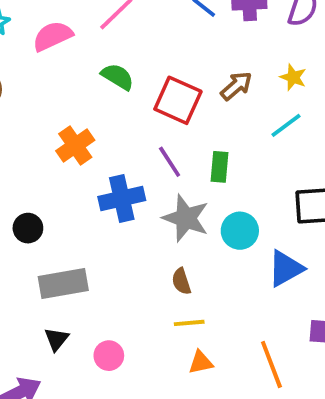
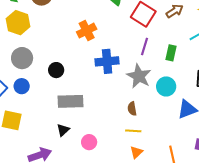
purple line: (170, 162) -> (144, 47), moved, turned 42
green rectangle: (219, 167) -> (171, 53), moved
orange triangle: (201, 362) -> (136, 152), turned -40

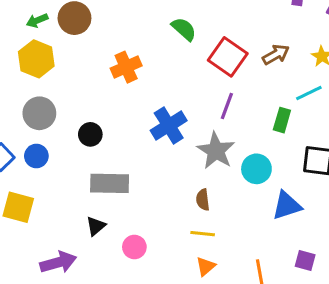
orange cross: (87, 31) -> (126, 67), moved
green rectangle: (171, 53) -> (282, 120), moved
blue cross: (107, 61) -> (169, 125), turned -30

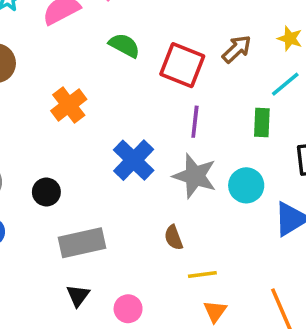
brown semicircle: (203, 200) -> (174, 238), moved

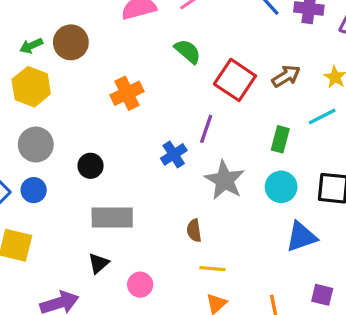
purple line: (195, 122) -> (206, 129), moved
green rectangle: (262, 122) -> (280, 139), moved
blue cross: (134, 160) -> (174, 154), size x0.7
cyan circle: (246, 185) -> (281, 187), moved

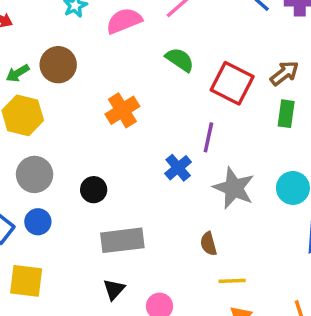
green rectangle: (280, 139) -> (286, 114), moved

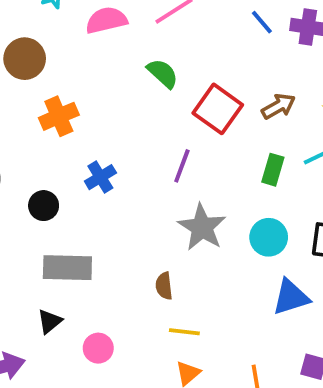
orange cross: (122, 110) -> (59, 116), moved
green rectangle: (286, 114) -> (273, 170), moved
blue cross: (178, 168) -> (100, 177), moved

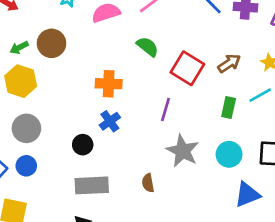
orange cross: (59, 116) -> (109, 84), moved, turned 30
black circle: (44, 206) -> (83, 145), moved
brown semicircle: (164, 286) -> (148, 183), moved

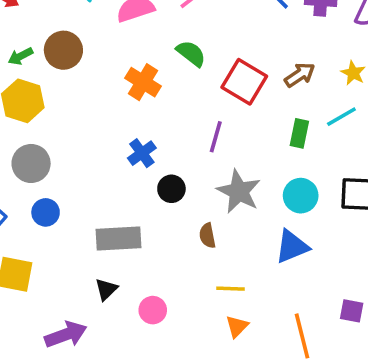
orange cross: (109, 84) -> (143, 82), moved, turned 30
black circle: (83, 145) -> (171, 189), moved
blue circle: (26, 166) -> (46, 212), moved
brown semicircle: (148, 183) -> (207, 236), moved
blue triangle: (247, 194) -> (292, 247), moved

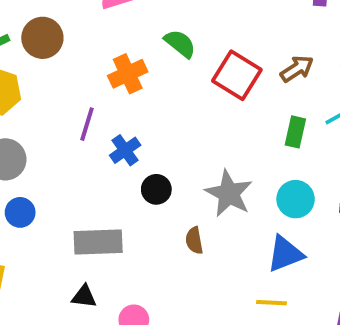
orange cross: (143, 82) -> (128, 74), turned 32
purple line: (216, 137) -> (87, 124), moved
black triangle: (106, 289) -> (84, 296), turned 50
yellow line: (231, 289) -> (271, 303), moved

